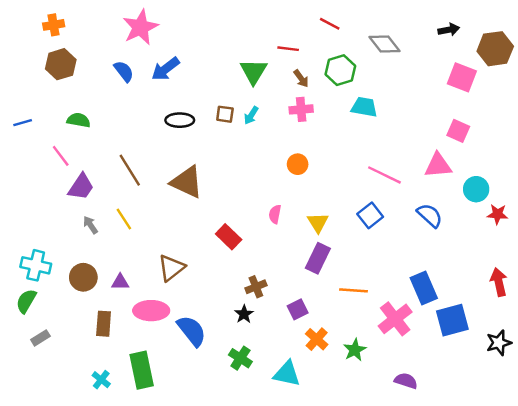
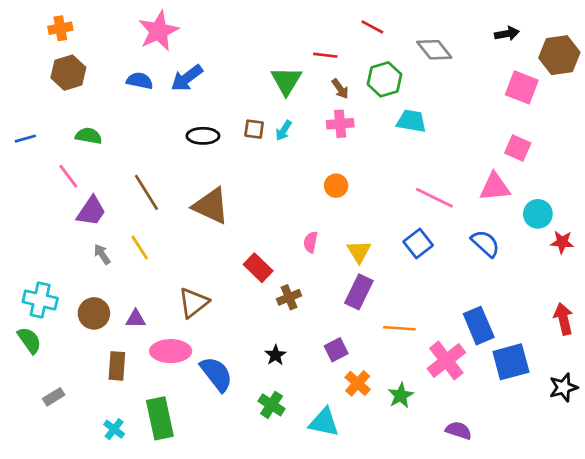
blue semicircle: (124, 71) -> (140, 81), turned -40
brown cross: (256, 287) -> (289, 297), moved
green semicircle: (26, 301) -> (29, 340), turned 115
gray rectangle: (40, 338) -> (54, 397), moved

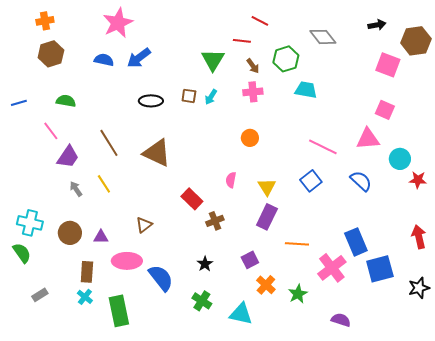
red line: (372, 27) -> (260, 21), moved
brown triangle: (194, 303) -> (144, 225), size x0.7
cyan cross: (114, 429) -> (85, 297), moved

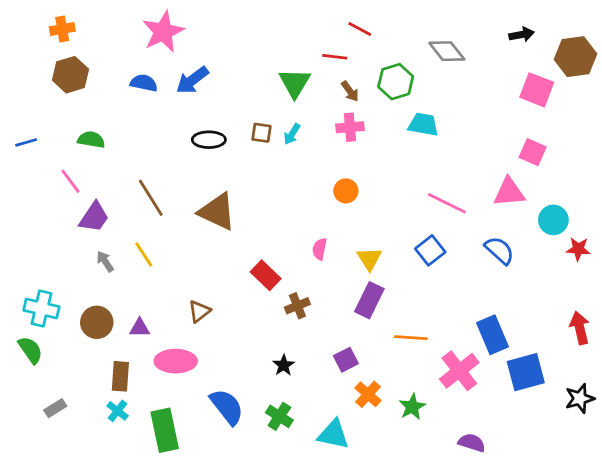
blue semicircle: (161, 278) -> (227, 407), moved

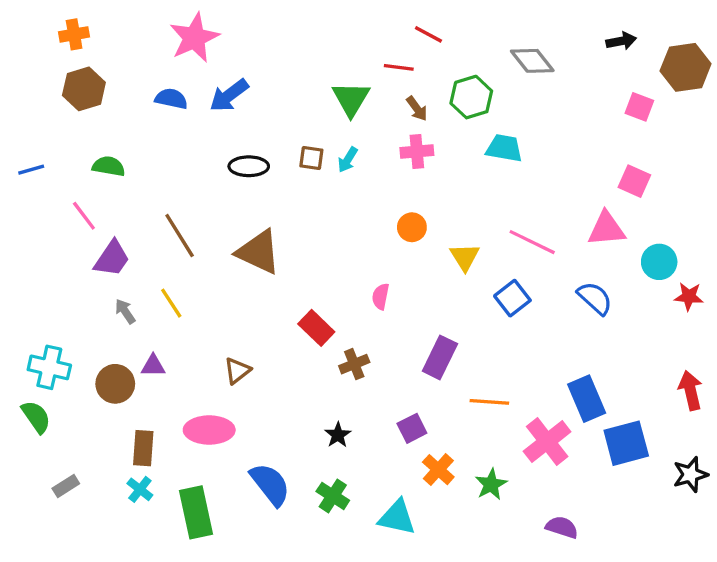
pink square: (537, 90) -> (639, 107), size x0.7
yellow triangle: (369, 259) -> (465, 257), moved
purple triangle: (140, 328) -> (153, 366), moved

